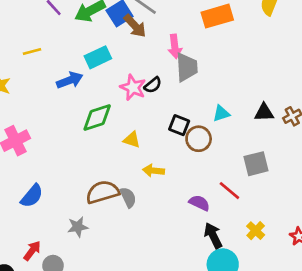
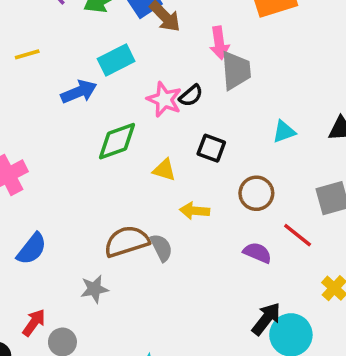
black square: (179, 125) -> (211, 148), moved
brown circle: (199, 139) -> (256, 193), moved
black arrow: (213, 236) -> (266, 319), moved, turned 65

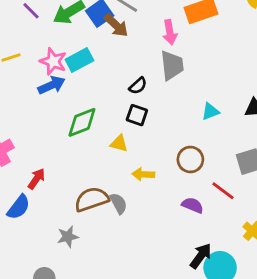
pink arrow: (219, 43) -> (170, 32), moved
pink star: (164, 100) -> (53, 61), moved
black square: (211, 148) -> (137, 115), moved
red arrow: (34, 323) -> (36, 179), moved

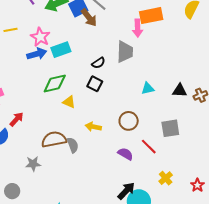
pink arrow: (170, 32) -> (138, 28), moved
cyan rectangle: (79, 60) -> (61, 50), moved
yellow triangle: (119, 143) -> (69, 102), moved

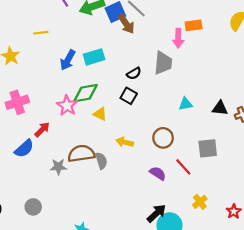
orange rectangle: (151, 16) -> (194, 25), size x0.7
pink star: (40, 37) -> (67, 106), moved
blue arrow: (37, 54) -> (68, 60), turned 132
gray star: (33, 164) -> (58, 167), moved

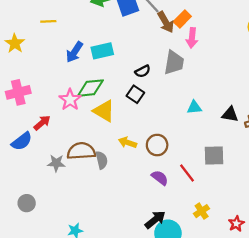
brown arrow: (126, 24) -> (166, 22), moved
orange rectangle: (194, 25) -> (182, 19), moved, turned -42
yellow triangle: (100, 114) -> (104, 111), size x1.5
brown circle: (163, 138) -> (157, 145), moved

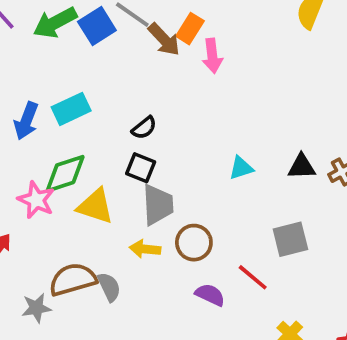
gray trapezoid: (174, 63) -> (158, 205), moved

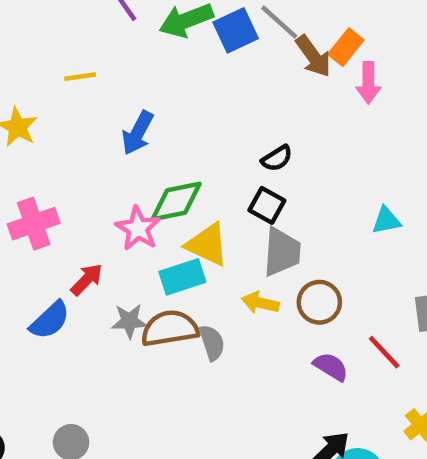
cyan rectangle: (71, 109) -> (182, 277), moved
gray star: (36, 308) -> (129, 321), moved

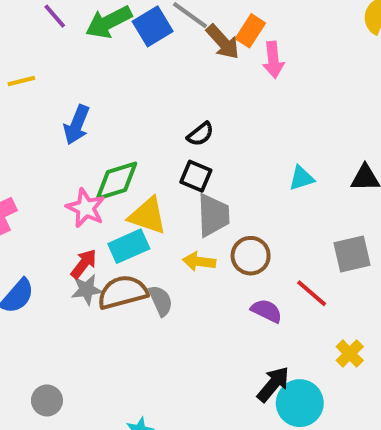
red arrow: (87, 280) -> (84, 264), moved

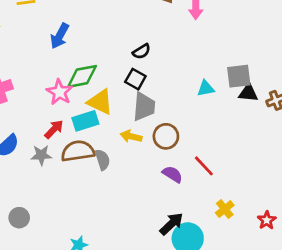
gray square: (352, 254) -> (239, 76), moved
gray star: (87, 290) -> (41, 155), moved

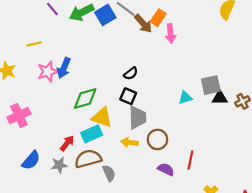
pink star: (59, 92) -> (48, 72), moved, turned 30
gray semicircle: (103, 160) -> (109, 173), moved
red line: (204, 166) -> (190, 160), turned 60

